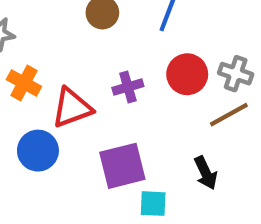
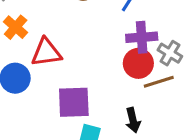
red circle: (187, 74) -> (138, 63), moved
purple cross: (128, 87) -> (142, 37), moved, size x1.4

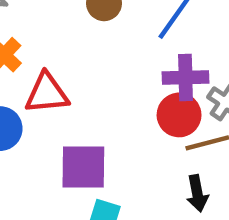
black arrow: (133, 120) -> (197, 193), moved

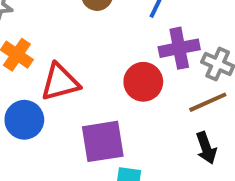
red circle: (179, 115) -> (143, 82), moved

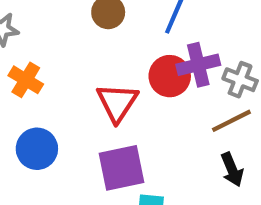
red triangle: (60, 82) -> (117, 103), moved, turned -39
red circle: (143, 82) -> (170, 76), moved

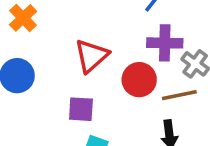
red circle: (170, 76) -> (139, 80), moved
purple square: (122, 168) -> (81, 109), size x0.7

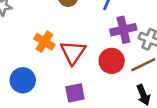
orange cross: (23, 18) -> (44, 42), moved

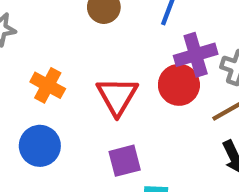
orange cross: (44, 42) -> (48, 85), moved
red circle: (112, 61) -> (179, 85), moved

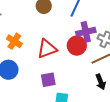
red triangle: (117, 96) -> (47, 49), turned 35

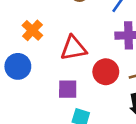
red circle: (77, 46) -> (106, 72), moved

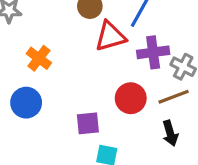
red triangle: (73, 48) -> (110, 36), moved

